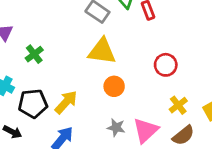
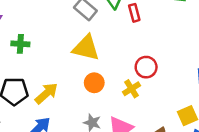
green cross: (34, 54) -> (20, 44), turned 36
yellow cross: (178, 105) -> (131, 89), moved

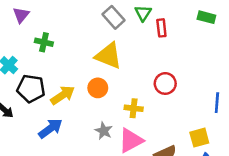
orange circle: (94, 83) -> (98, 88), moved
yellow cross: (131, 89) -> (134, 108), moved, turned 30

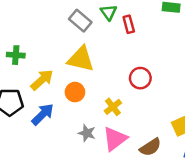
yellow arrow: (63, 95) -> (42, 80), moved
yellow cross: (134, 108) -> (113, 107), turned -36
blue arrow: (50, 128) -> (43, 114), moved

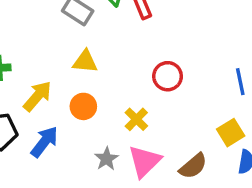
yellow triangle: (81, 59) -> (85, 62), size x0.7
gray star: (87, 133) -> (106, 159), turned 30

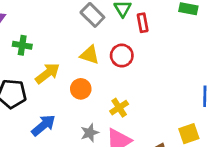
red circle: (168, 76) -> (122, 56), moved
blue arrow: (44, 142) -> (43, 125), moved

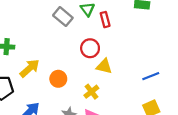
yellow triangle: (90, 55) -> (104, 66), moved
blue line: (205, 96) -> (151, 76), moved, turned 72

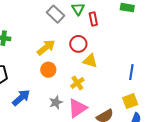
yellow arrow: (30, 68) -> (46, 47), moved
blue line: (151, 76) -> (131, 72), turned -63

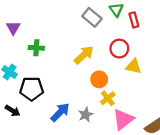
orange circle: (48, 70) -> (99, 79), moved
yellow cross: (77, 83) -> (108, 98), moved
gray star: (56, 102) -> (86, 115), moved

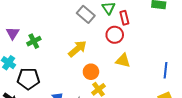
purple triangle: (13, 28) -> (13, 33), moved
green cross: (36, 48) -> (34, 41), turned -32
red circle: (119, 49) -> (115, 35), moved

